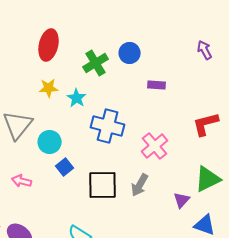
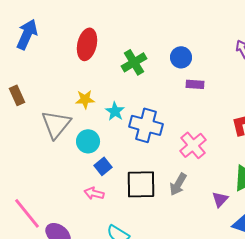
blue circle: (130, 53) -> (181, 57), moved
yellow star: (49, 88) -> (85, 99), moved
cyan star: (77, 98) -> (115, 111), moved
pink arrow: (22, 181) -> (94, 193), moved

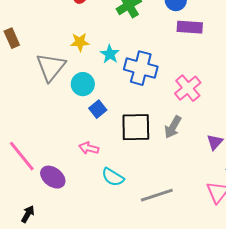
purple rectangle: (195, 84) -> (190, 27), size x1.4
pink arrow: (94, 193) -> (89, 148), moved

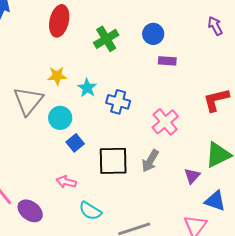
purple rectangle: (190, 27) -> (167, 61), size x0.7
blue cross: (141, 68) -> (118, 102), size x0.7

